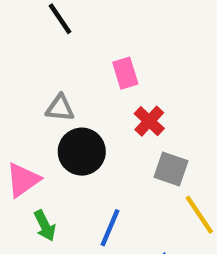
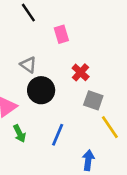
pink rectangle: (125, 73) -> (61, 34), moved
gray triangle: (60, 108) -> (28, 65), turned 30

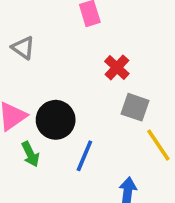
gray triangle: (28, 65) -> (23, 48), moved
black circle: (41, 90) -> (56, 120), moved

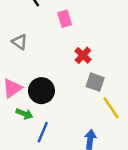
green arrow: (30, 154) -> (24, 114), turned -42
blue line: (84, 156) -> (43, 132), moved

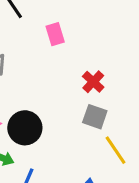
red cross: (83, 55) -> (93, 82), moved

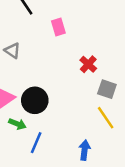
gray square: (95, 117) -> (107, 89), moved

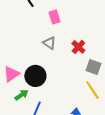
gray triangle: (12, 51) -> (49, 43), moved
green arrow: (17, 124) -> (21, 95), turned -56

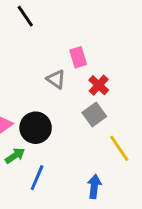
pink rectangle: (54, 17) -> (78, 57), moved
gray square: (93, 67) -> (94, 114), moved, turned 35

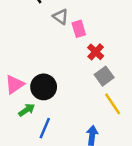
gray triangle: (56, 79) -> (61, 17), moved
gray square: (94, 114) -> (104, 76), moved

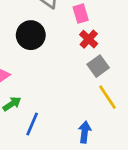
pink rectangle: (79, 29) -> (81, 14), moved
black circle: (44, 87) -> (31, 35), moved

